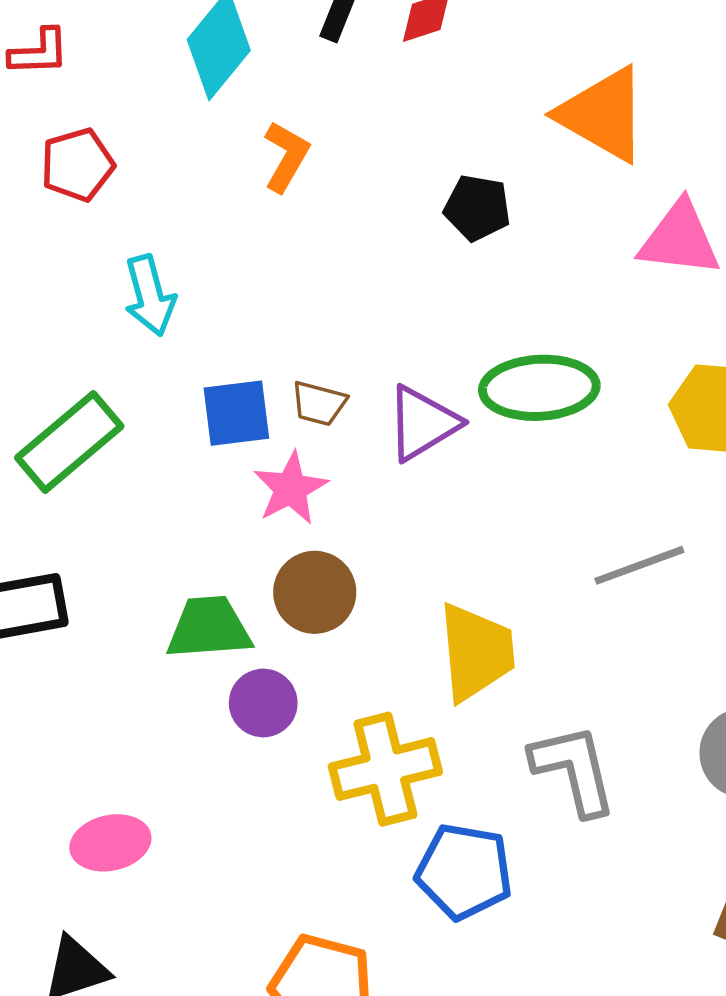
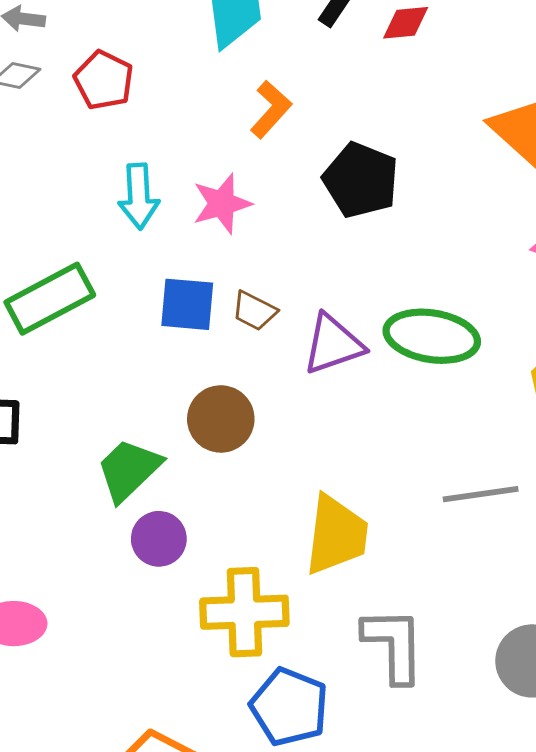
red pentagon: (77, 165) -> (104, 80), turned 30
black pentagon: (477, 208) -> (361, 180), moved, size x1.4
pink star: (291, 488) -> (222, 204), moved
brown circle: (315, 592) -> (221, 419), moved
green trapezoid: (209, 628) -> (129, 470), turned -52

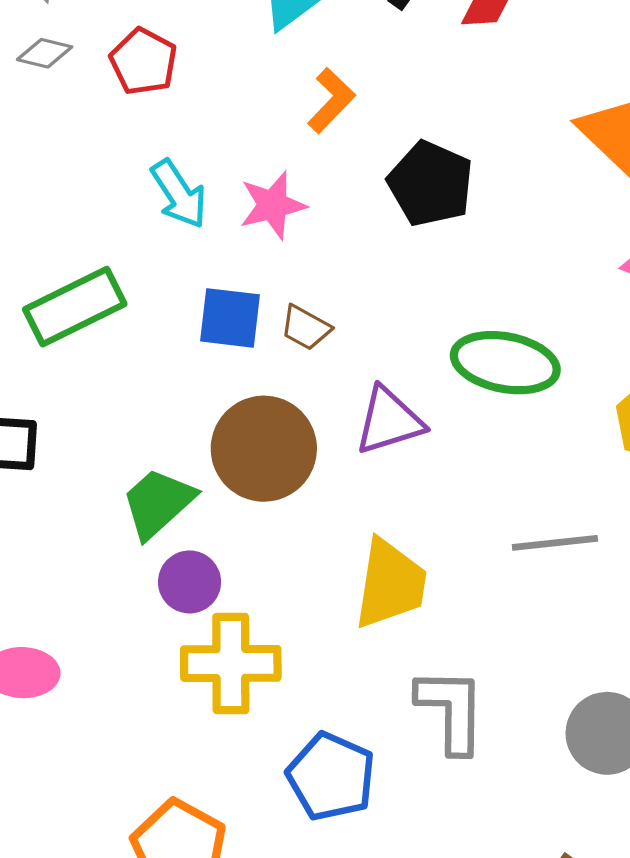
cyan arrow: (139, 196) -> (179, 194), turned -32
purple triangle: (333, 344) -> (389, 421), moved
brown circle: (221, 419) -> (264, 449), size x1.4
yellow cross: (244, 612) -> (231, 664), moved

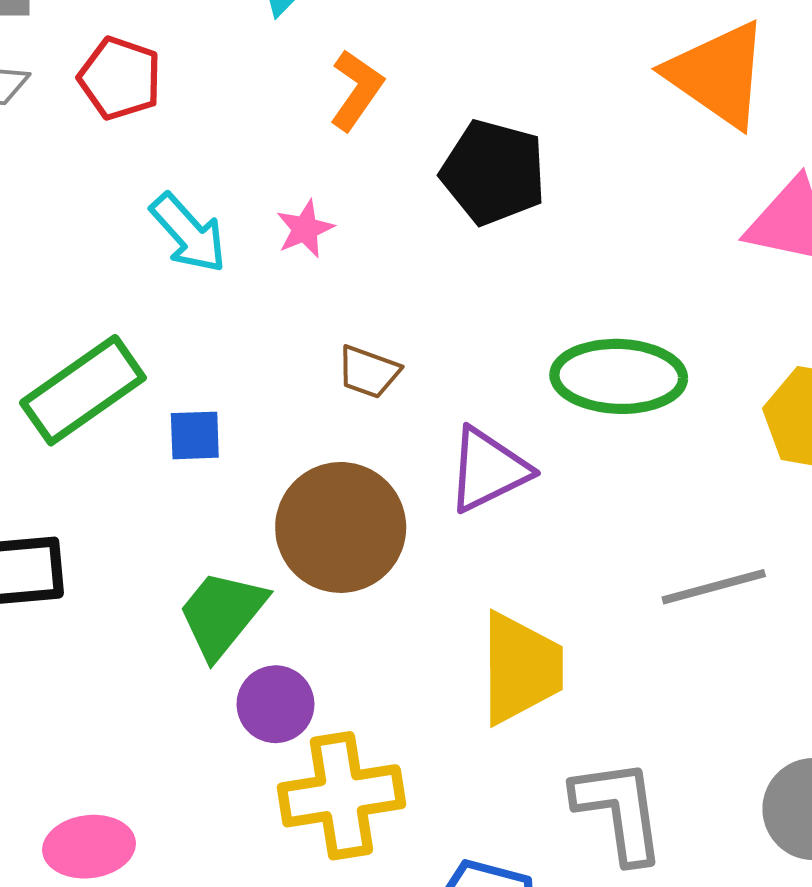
pink star: (273, 205) -> (305, 229), size x0.7
blue square: (230, 318) -> (195, 435), moved, size x0.7

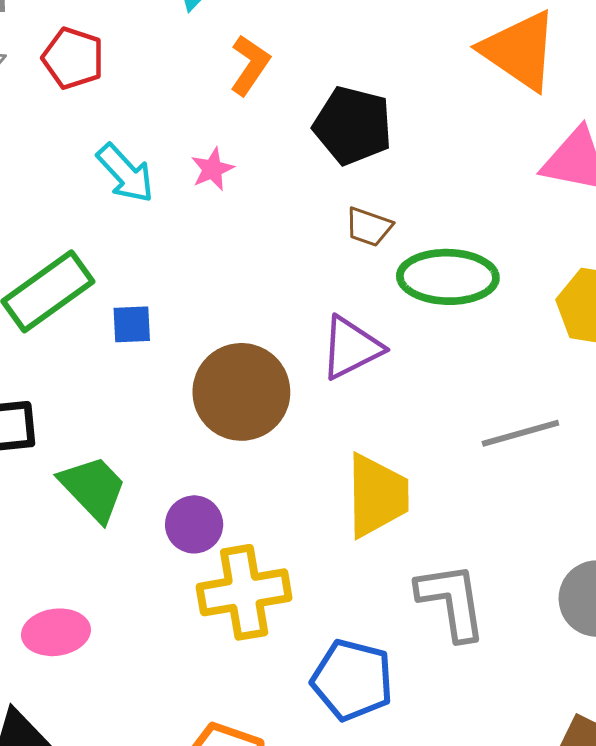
brown trapezoid: (368, 372) -> (369, 227), moved
green trapezoid: (222, 614) -> (93, 488), moved, turned 98

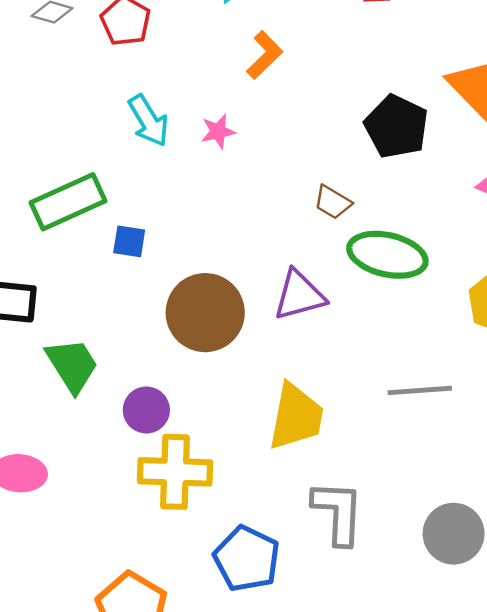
black pentagon: (353, 125) -> (396, 127), moved

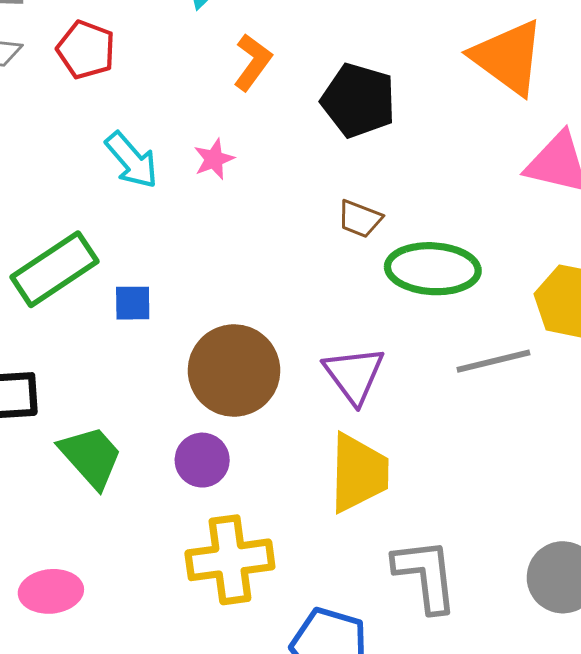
black pentagon: (396, 127) -> (358, 100), moved
purple triangle: (299, 295) -> (354, 375), moved, turned -42
gray line: (420, 390) -> (493, 361), moved
purple circle: (146, 410) -> (202, 460), moved

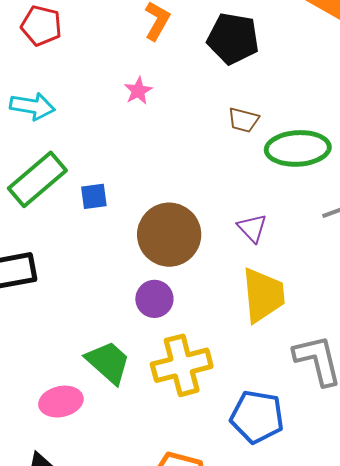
cyan arrow: (132, 160) -> (32, 106), moved, turned -33
purple triangle: (354, 375) -> (252, 228), size x0.7
green trapezoid: (91, 457) -> (108, 362), moved

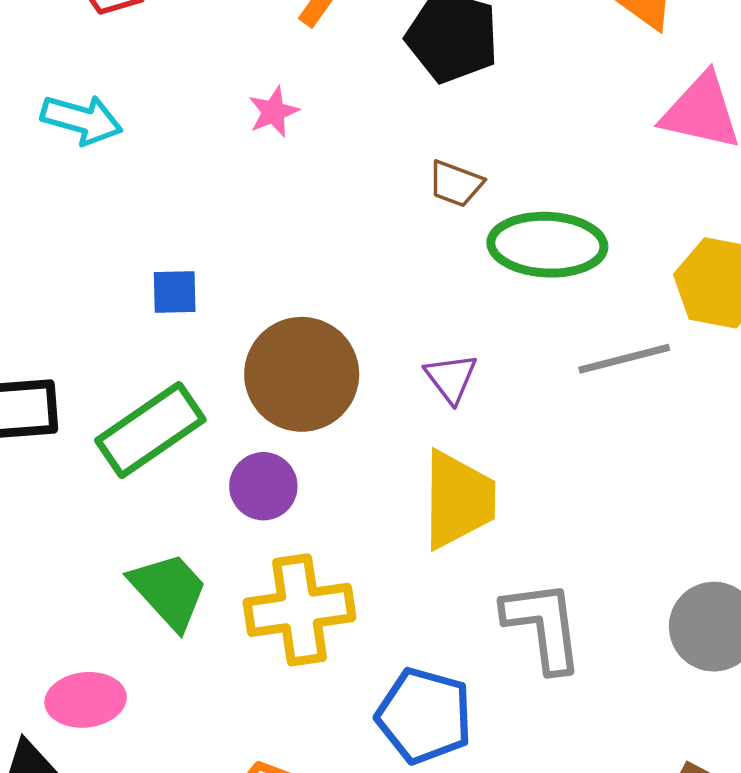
green rectangle: (37, 179) -> (150, 430), moved
pink ellipse: (61, 402) -> (86, 700), moved

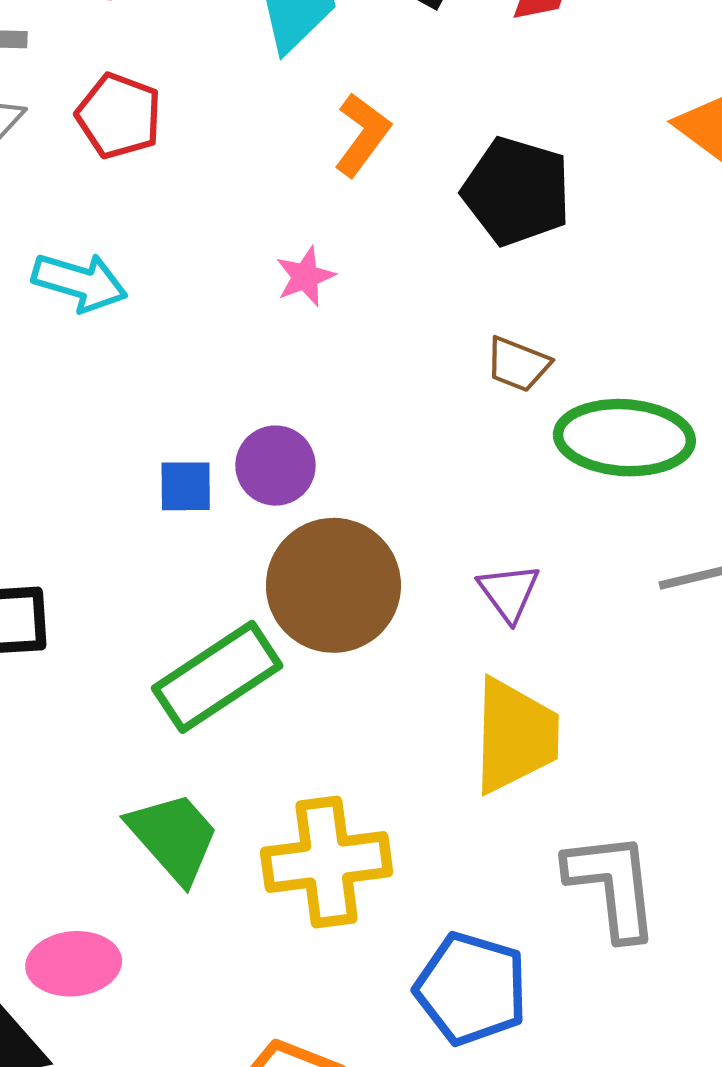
green rectangle: (150, 430) -> (217, 677), moved
purple circle: (263, 486) -> (275, 466), moved

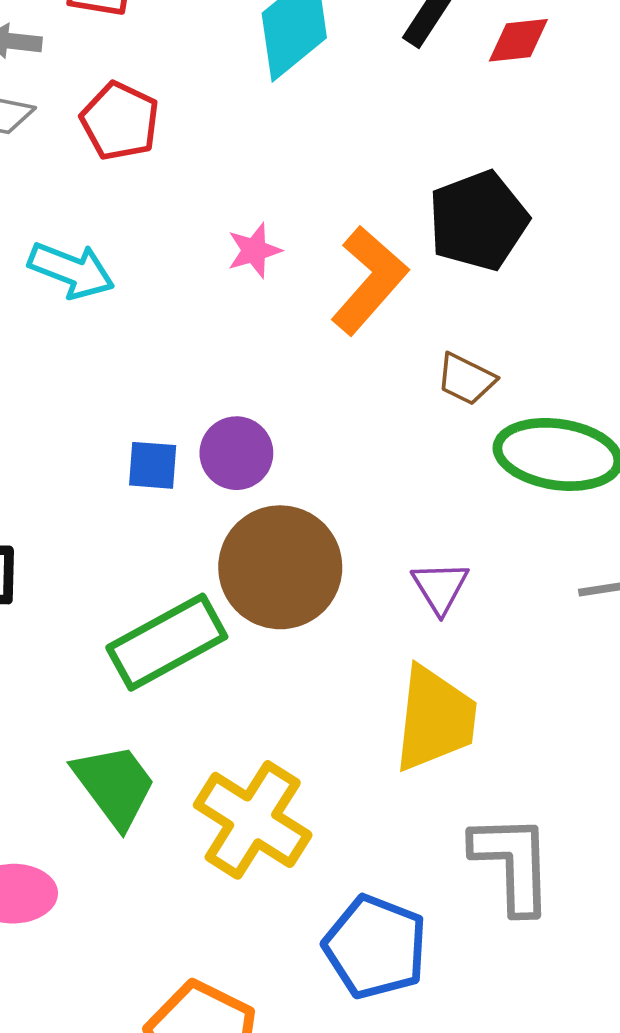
orange L-shape: (362, 135) -> (369, 280), moved, size x1.4
black pentagon: (517, 191) -> (478, 221), turned 30
pink star: (305, 276) -> (254, 250), moved
yellow cross: (327, 862) -> (253, 820), turned 35

